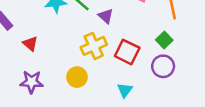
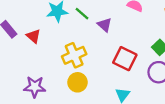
red triangle: (30, 44) -> (34, 36), moved
yellow cross: (94, 46) -> (74, 55), moved

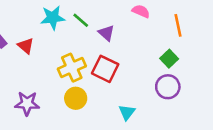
red square: (125, 59) -> (105, 69), moved

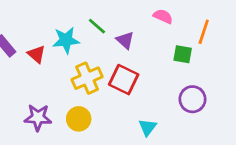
cyan star: (53, 18) -> (66, 40), moved
orange line: (178, 25) -> (204, 32), turned 30
green square: (169, 59) -> (183, 54), moved, turned -36
yellow circle: (76, 98) -> (79, 119), moved

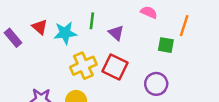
green line: (97, 26) -> (92, 21), turned 56
red triangle: (36, 54) -> (40, 27), moved
purple circle: (192, 99) -> (156, 84), moved

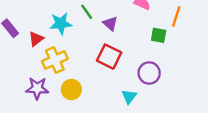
green line: (92, 21) -> (87, 12), turned -42
red triangle: (40, 27) -> (36, 39), moved, turned 42
yellow cross: (83, 66) -> (55, 60), moved

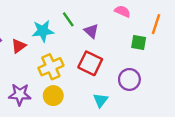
yellow cross: (55, 60) -> (51, 67), moved
cyan triangle: (129, 97) -> (101, 100), moved

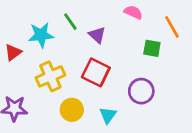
orange line: (156, 24) -> (172, 27), turned -48
yellow circle: (53, 96) -> (72, 110), moved

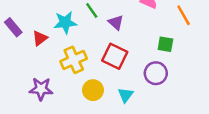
green square: (152, 48) -> (165, 44), moved

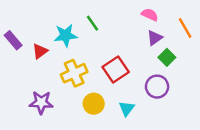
purple triangle: (116, 22) -> (155, 38), moved, turned 42
green square: (165, 44) -> (167, 57), turned 35
red square: (115, 56) -> (116, 70), turned 30

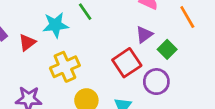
purple triangle: (155, 38) -> (144, 34), moved
red square: (116, 70) -> (127, 63), moved

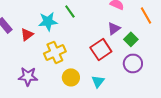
purple circle: (156, 82) -> (133, 63), moved

